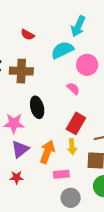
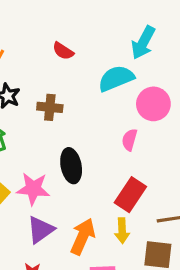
brown cross: (21, 71) -> (50, 107), size x0.7
pink semicircle: (73, 89) -> (129, 140), turned -120

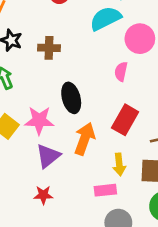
yellow arrow: (122, 231) -> (119, 164), moved
orange arrow: (83, 236) -> (85, 139), moved

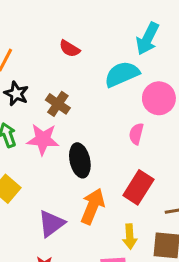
brown cross: (49, 48) -> (58, 104), turned 30
pink star: (39, 120) -> (43, 139), moved

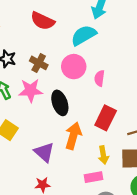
red semicircle: (70, 49) -> (43, 21), size x1.5
pink circle: (159, 98) -> (74, 67), moved
purple triangle: (51, 224) -> (44, 152), turned -35

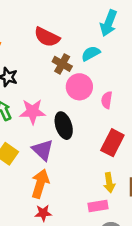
cyan semicircle: (84, 35) -> (91, 53), size x0.7
brown cross: (39, 63) -> (62, 64), moved
orange arrow: (73, 136) -> (40, 184), moved
purple triangle: (44, 152) -> (43, 150), moved

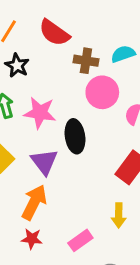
red semicircle: (47, 37) -> (54, 33), moved
brown cross: (62, 64) -> (86, 61), turned -30
pink rectangle: (98, 206) -> (80, 240), moved, turned -36

